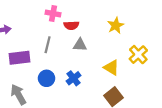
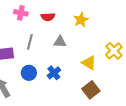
pink cross: (53, 14) -> (21, 13), moved
red semicircle: (71, 25) -> (48, 17), moved
yellow star: (116, 25) -> (81, 20), moved

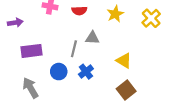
gray line: (30, 42) -> (74, 49), moved
yellow cross: (114, 51) -> (151, 18), moved

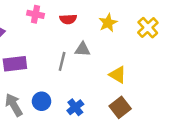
blue circle: (59, 72) -> (42, 101), moved
blue cross: (86, 72) -> (75, 107), moved

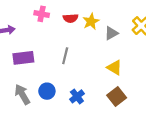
yellow star: (108, 23) -> (91, 21), moved
gray triangle: (83, 49) -> (111, 33), moved, turned -32

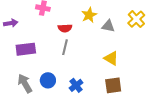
red semicircle: (71, 18) -> (65, 28), moved
gray triangle: (111, 33) -> (108, 26), turned 40
brown square: (117, 96) -> (113, 85), turned 30

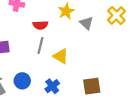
gray triangle: (108, 26) -> (86, 23), turned 32
yellow triangle: (111, 58) -> (61, 56), moved

